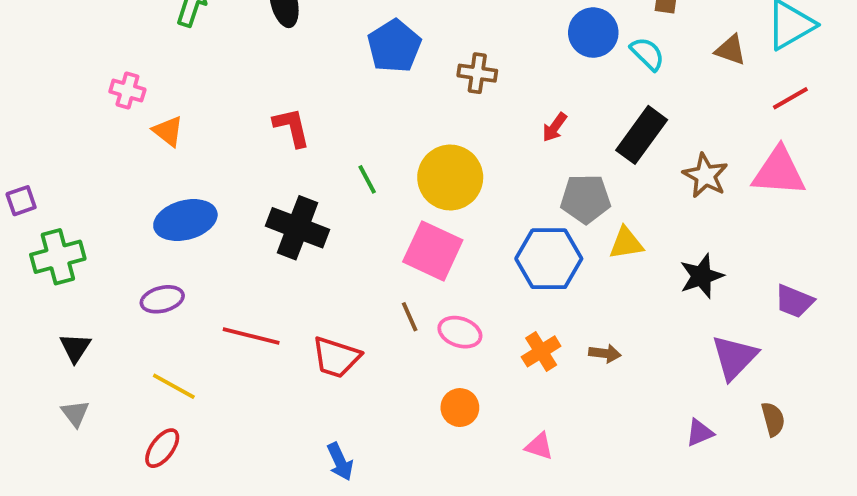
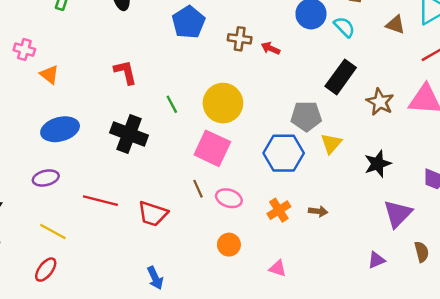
red arrow: (555, 127) -> (271, 48), moved, turned 78
yellow triangle: (626, 243) -> (331, 144), turned -40

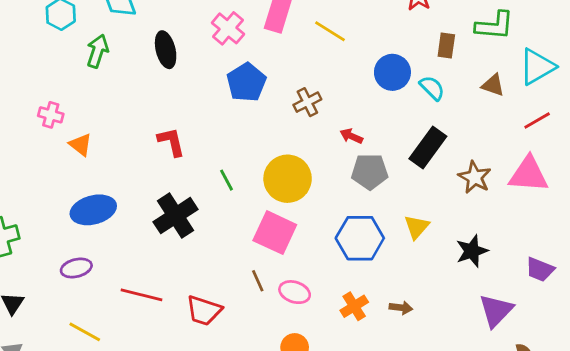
brown cross: (240, 39) -> (307, 102), turned -35
red arrow: (271, 48) -> (351, 136), moved
gray pentagon: (306, 116) -> (370, 172), moved
black cross: (129, 134) -> (176, 216), turned 36

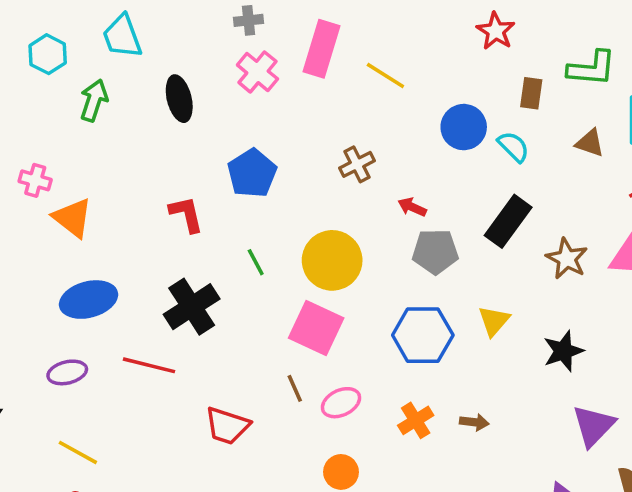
blue pentagon: (246, 82) -> (252, 173), moved
orange triangle: (81, 145) -> (73, 218), size x1.4
pink ellipse: (295, 292) -> (341, 403), turned -44
red line: (141, 295) -> (149, 365), moved

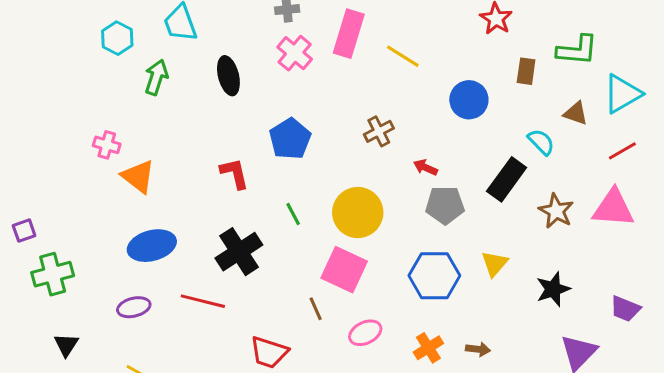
cyan semicircle: (513, 147) -> (541, 142), moved
brown line: (295, 388) -> (316, 309), moved

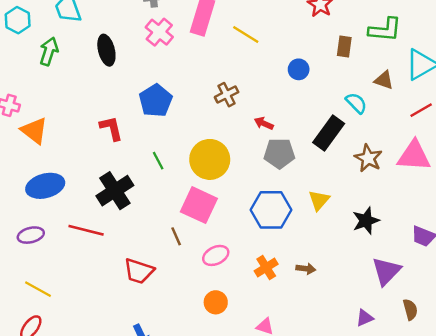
blue circle: (469, 100) -> (299, 69), size x0.7

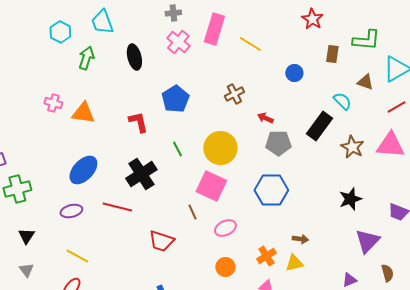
orange triangle: (34, 131) -> (83, 113), moved, turned -30
blue ellipse: (45, 186) -> (83, 170), turned -32
yellow triangle: (319, 200) -> (294, 263), moved, turned 36
orange cross: (266, 267) -> (266, 256), moved

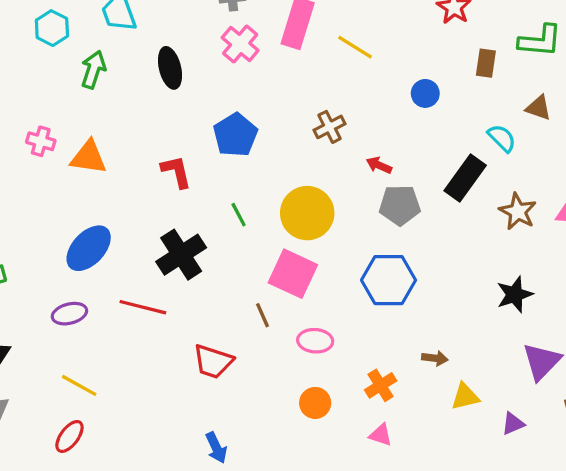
pink ellipse: (225, 228) -> (315, 341), turned 30
yellow triangle: (294, 263) -> (465, 397), moved

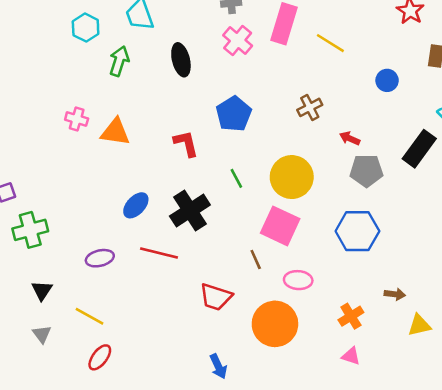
blue ellipse: (89, 248) -> (136, 205), moved, size x0.7
yellow line: (79, 385) -> (89, 316), moved
orange circle: (315, 403) -> (275, 324), moved, size x1.8

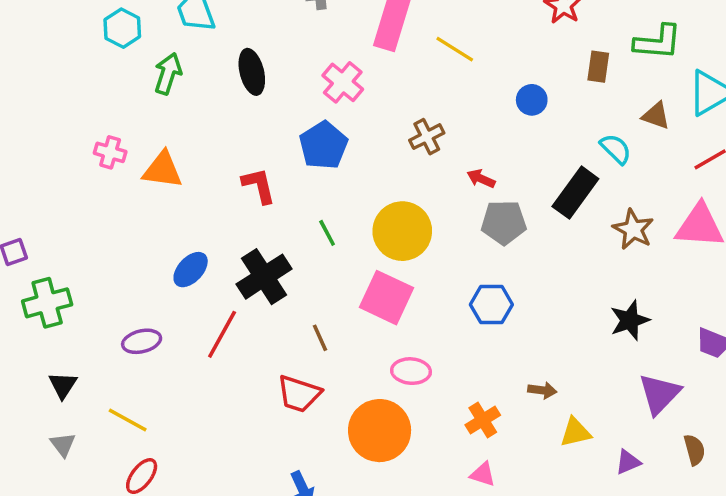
pink cross: (238, 40) -> (343, 82), moved
blue hexagon: (357, 231) -> (491, 305), size x0.7
red line: (159, 253) -> (222, 334), turned -75
brown line: (256, 259) -> (320, 338), moved

